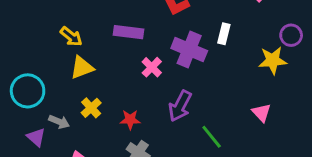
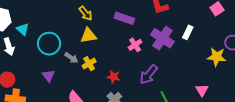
gray arrow: (59, 122) -> (71, 58), moved

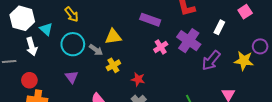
yellow arrow: (86, 13) -> (72, 14), moved
white rectangle: (188, 32) -> (219, 27), moved
gray arrow: (71, 58) -> (96, 50), moved
purple arrow: (149, 74) -> (211, 61), moved

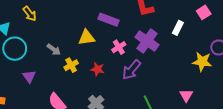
yellow triangle: (113, 37) -> (87, 38), moved
cyan circle: (73, 44) -> (15, 49), moved
purple arrow: (211, 61) -> (131, 70), moved
red star: (138, 79) -> (98, 69), moved

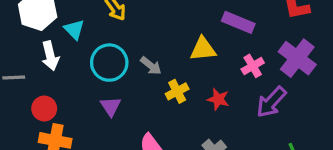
cyan circle: (15, 49) -> (109, 63), moved

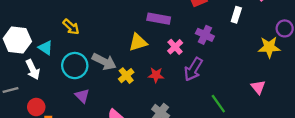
purple cross: (297, 58) -> (205, 35), size x0.7
gray arrow: (151, 66) -> (104, 62), size x1.5

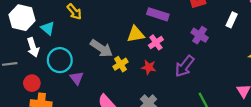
pink cross: (175, 47) -> (156, 42), moved
cyan circle: (75, 66) -> (60, 60), moved

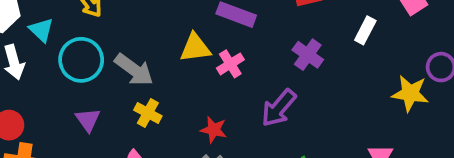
cyan circle: (60, 60) -> (81, 60), moved
yellow cross: (120, 64) -> (148, 113), moved, turned -32
red star: (149, 67) -> (214, 130), moved

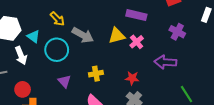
gray arrow: (134, 70) -> (83, 35), moved
purple arrow: (279, 108) -> (165, 62), turned 60
yellow cross: (148, 113) -> (96, 74), turned -32

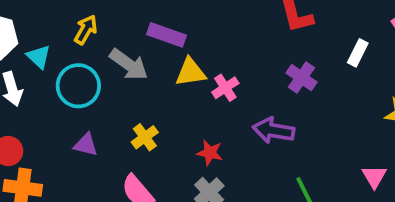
purple rectangle: (136, 15) -> (167, 35), moved
yellow arrow: (57, 19) -> (86, 30), turned -112
yellow cross: (96, 74) -> (145, 137), turned -32
purple triangle: (64, 81) -> (86, 145), turned -40

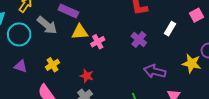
purple arrow: (274, 130) -> (155, 71), moved

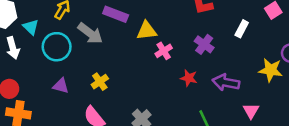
yellow triangle: (80, 32) -> (147, 31), moved
pink cross: (98, 42) -> (164, 51), moved
red star: (87, 76) -> (189, 78), moved

